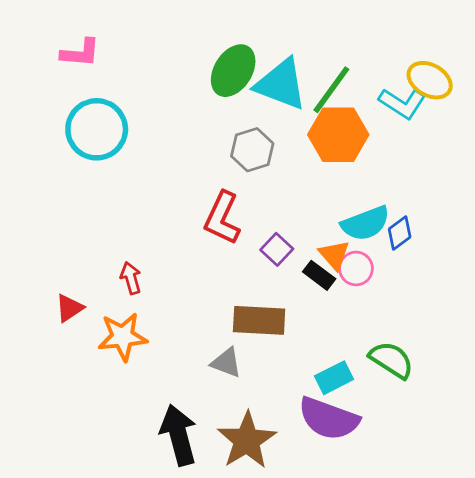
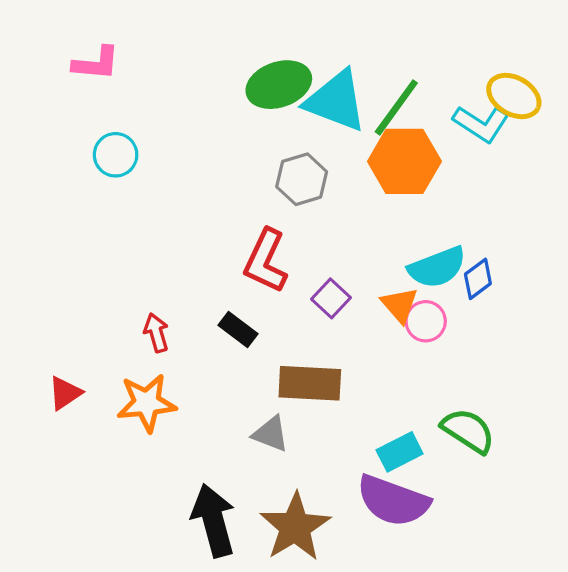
green ellipse: (233, 71) -> (279, 85), turned 39
cyan circle: (97, 129) -> (116, 155), size x0.6
black rectangle: (319, 275) -> (238, 329), moved
red triangle: (69, 308) -> (65, 393), moved

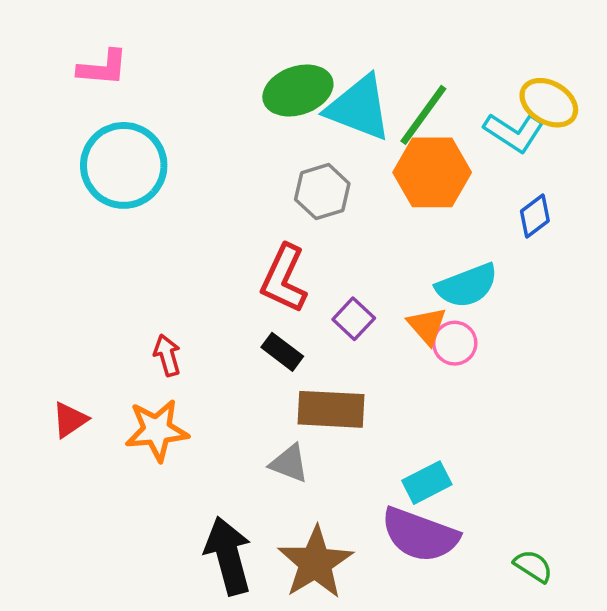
cyan circle: (116, 155) -> (124, 165), size x1.8
blue diamond: (478, 279) -> (535, 216), moved
black rectangle: (238, 329) -> (282, 352), moved
green semicircle: (468, 431) -> (533, 566), moved, size x0.7

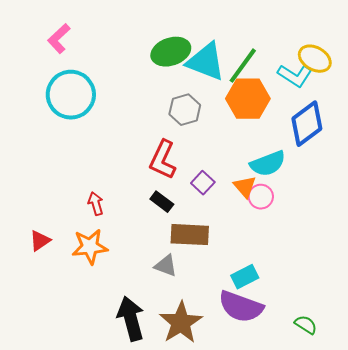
pink L-shape: (103, 68) -> (59, 39), turned 132
blue diamond: (535, 216) -> (307, 124), size x1.8

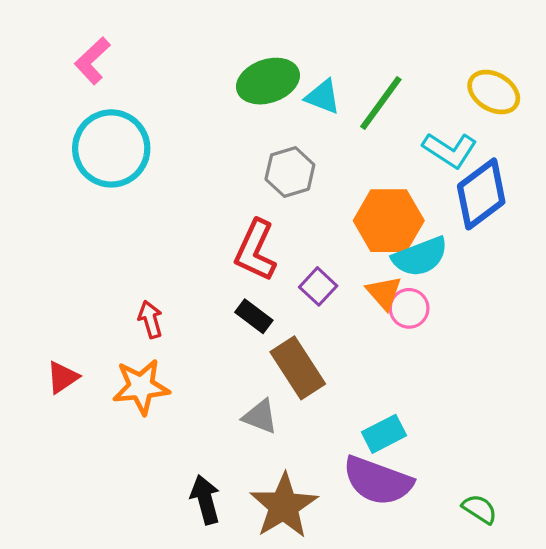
cyan triangle: (206, 62) -> (323, 97), size x0.6
cyan L-shape: (295, 76) -> (450, 150), moved
orange hexagon: (248, 99) -> (389, 221), moved
brown rectangle: (190, 235) -> (298, 368), turned 54
black arrow: (131, 319) -> (205, 500), size x0.7

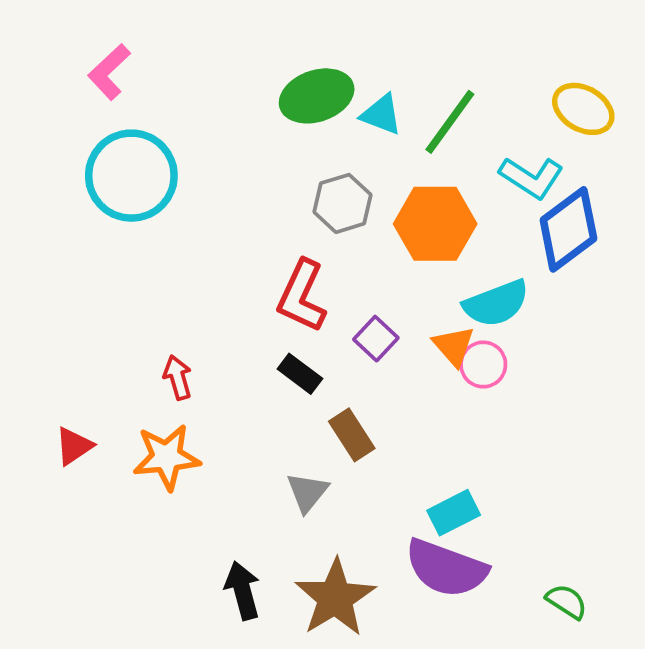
orange hexagon: (389, 221) -> (435, 224), moved
brown rectangle: (298, 368) -> (352, 435), size x0.7
gray triangle: (260, 417) -> (307, 492), turned 48

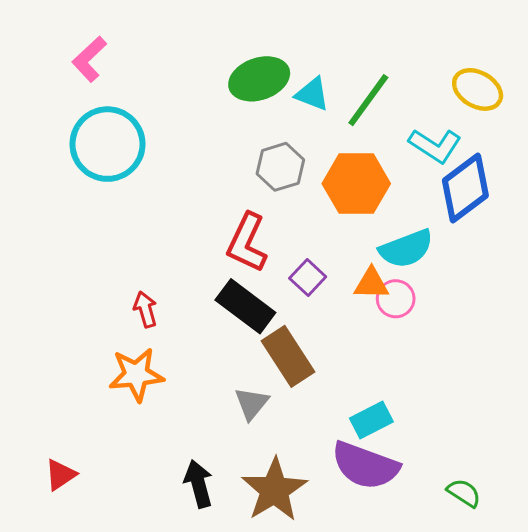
orange triangle: (454, 346) -> (371, 284), turned -48
black rectangle: (300, 374) -> (245, 306), size x1.6
brown rectangle: (352, 435) -> (288, 356), size x1.4
red triangle: (74, 446) -> (60, 475), moved

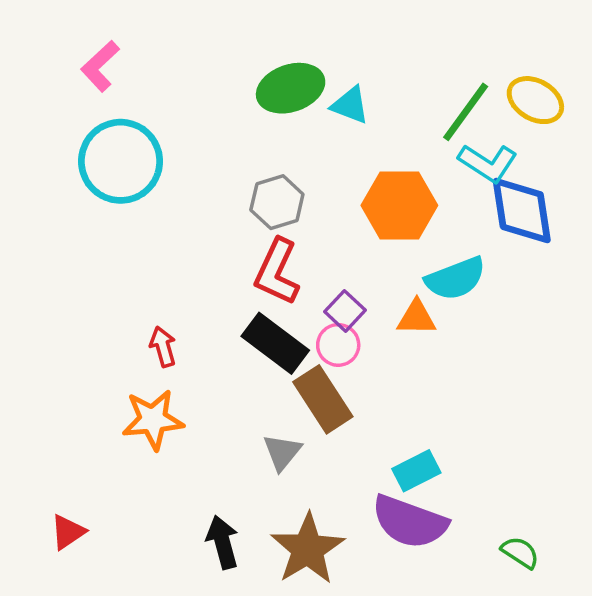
green line: (368, 100) -> (466, 112), moved
gray hexagon: (280, 167) -> (277, 202), moved
blue diamond: (465, 188) -> (522, 211), turned -62
pink circle: (396, 299) -> (338, 345), moved

